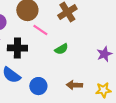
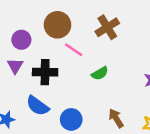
brown arrow: (74, 85) -> (116, 118), turned 56

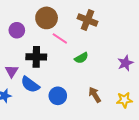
brown cross: (107, 27) -> (87, 20), turned -36
purple triangle: (15, 66) -> (12, 71), moved

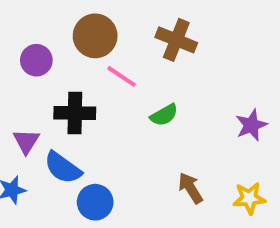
blue circle: (58, 96) -> (95, 202), moved

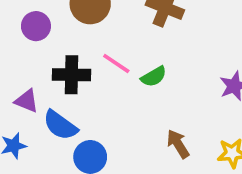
pink line: (122, 76) -> (116, 64), moved
purple triangle: (26, 141) -> (27, 101), turned -40

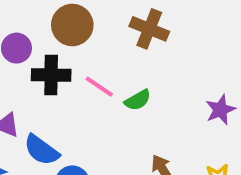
black cross: (71, 75) -> (51, 75), moved

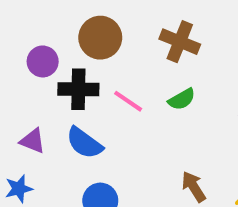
green semicircle: (138, 100) -> (182, 99), moved
blue semicircle: (41, 150) -> (84, 143), moved

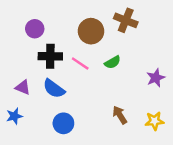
brown circle: (100, 38) -> (91, 31), moved
brown cross: (180, 42) -> (126, 20), moved
purple circle: (43, 61) -> (35, 29), moved

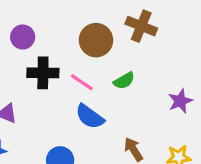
blue semicircle: (54, 89) -> (90, 117), moved

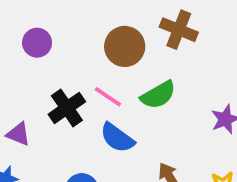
black cross: (43, 73) -> (67, 108), moved, turned -36
green semicircle: (124, 81) -> (158, 95), size x1.4

